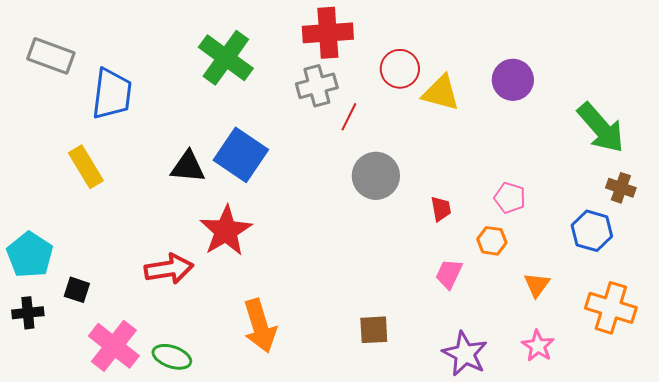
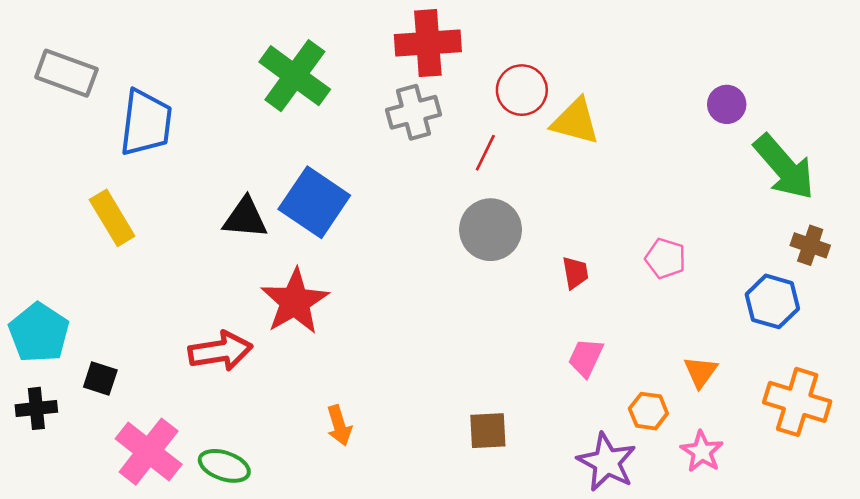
purple circle: (513, 80) -> (727, 104), moved, size x0.7
red line: (349, 117) -> (485, 153), moved
orange hexagon: (492, 241) -> (648, 411), moved
orange arrow: (260, 326) -> (339, 425), size x0.6

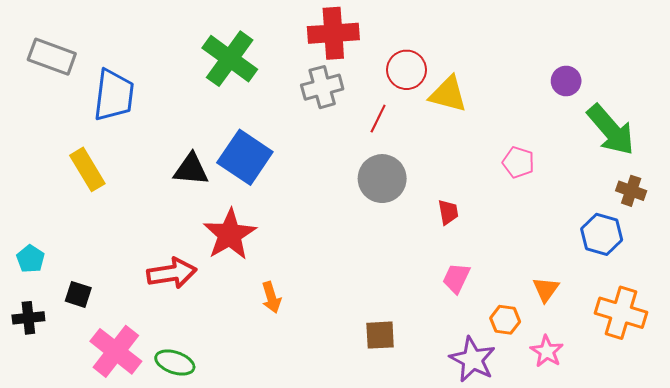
pink pentagon: (665, 258) -> (518, 162), moved
cyan pentagon: (39, 333) -> (30, 259), size x0.6
orange arrow: (339, 425) -> (271, 297), moved

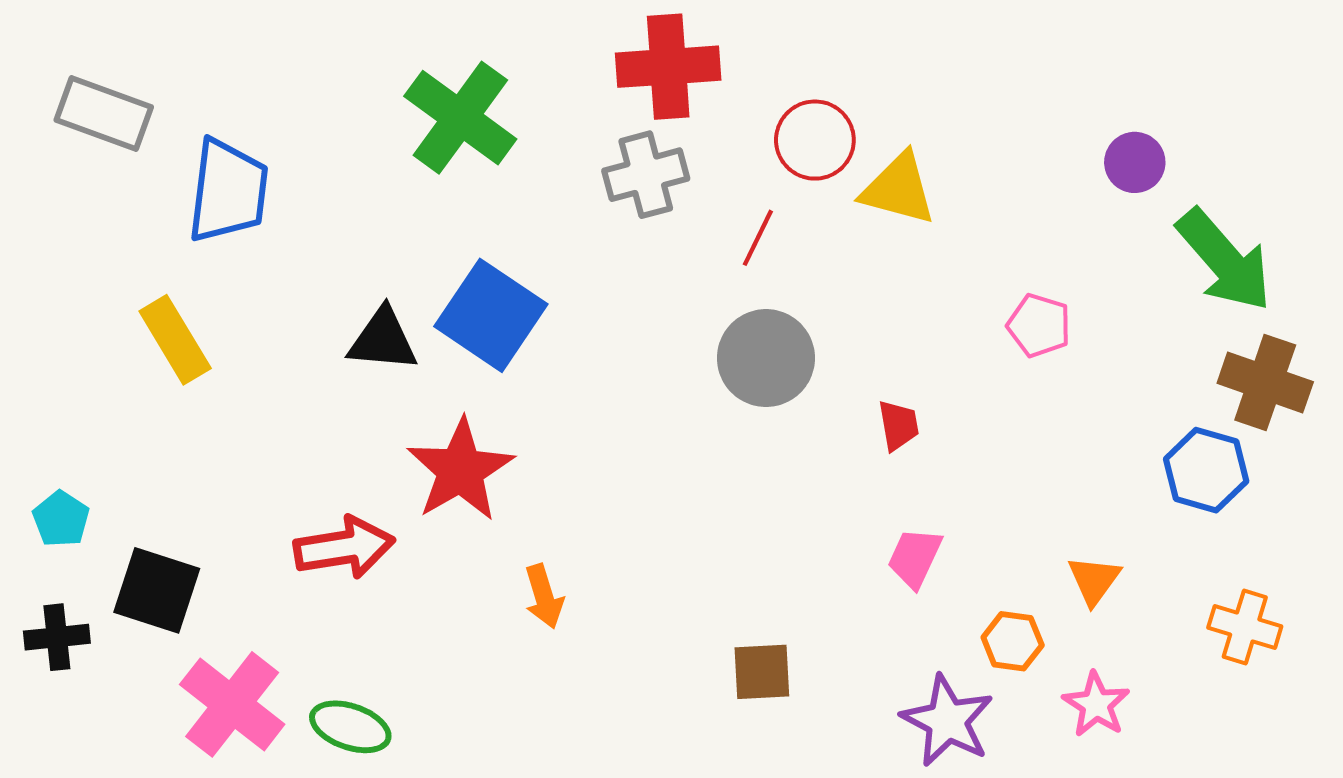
brown cross: (631, 191) -> (1265, 383), size x1.5
black square: (78, 294) -> (157, 590), size x1.6
orange cross: (621, 313) -> (1245, 627), size x0.7

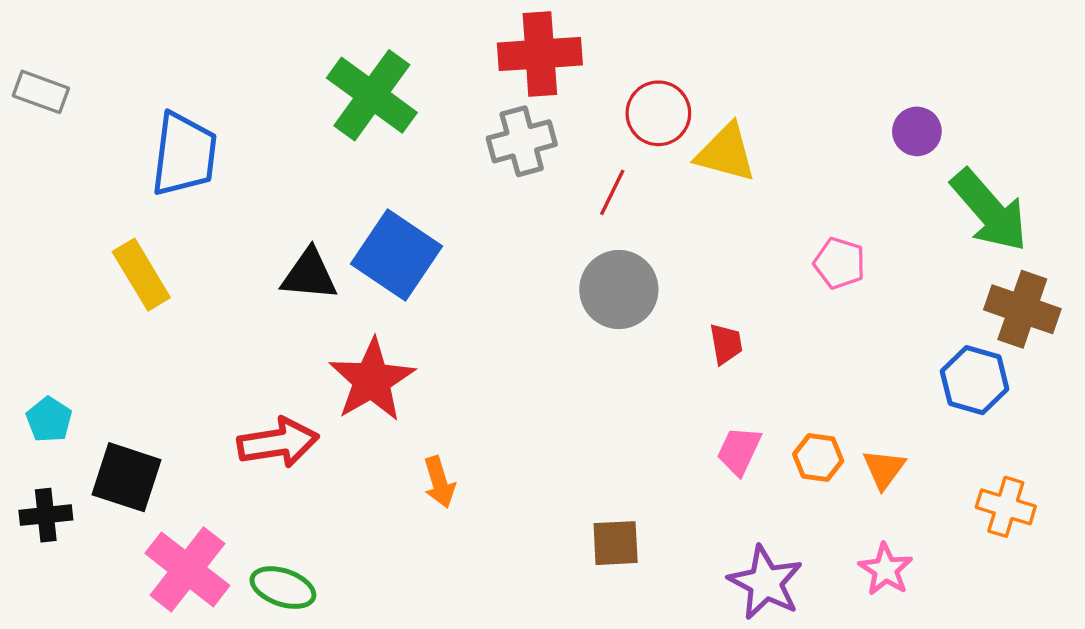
gray rectangle: (104, 114) -> (41, 92), moved, size x0.7
orange hexagon: (1013, 641) -> (818, 457), moved

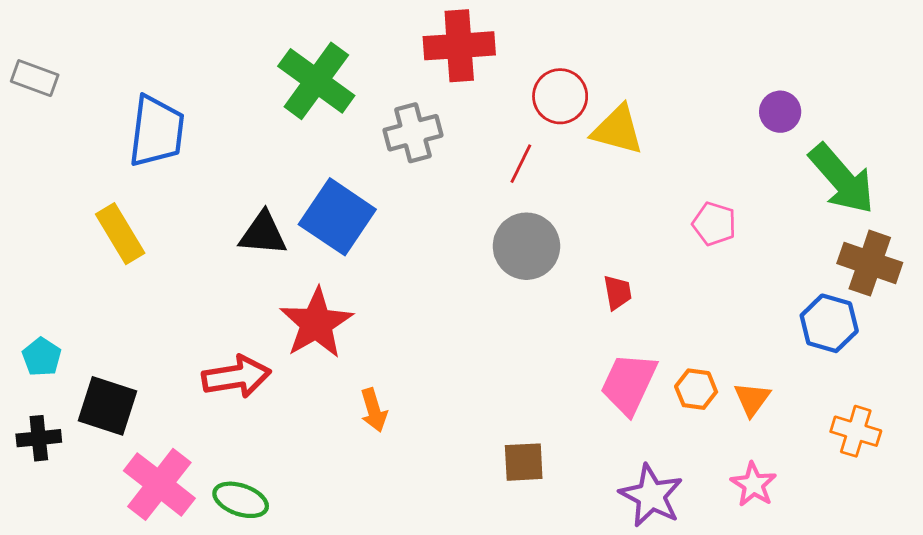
gray cross: (522, 141) -> (413, 133), moved
pink trapezoid: (739, 451) -> (629, 384), size x1.5

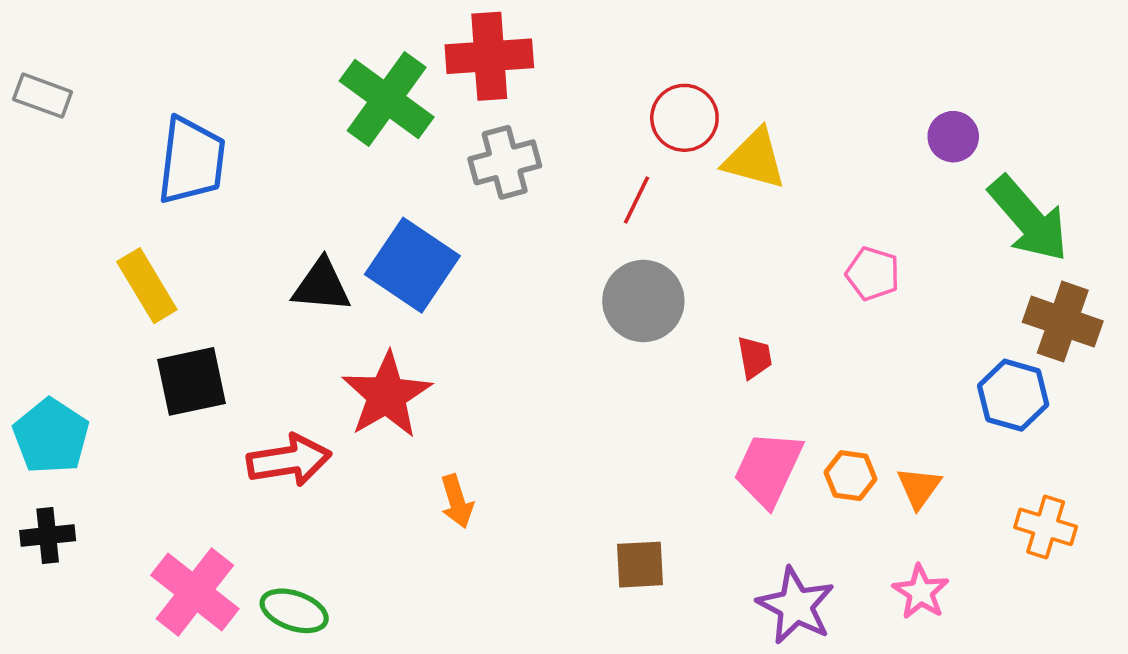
red cross: (459, 46) -> (489, 56), moved
cyan pentagon: (42, 357) -> (51, 436), size x1.6
black square: (107, 406) -> (191, 381), moved, turned -30

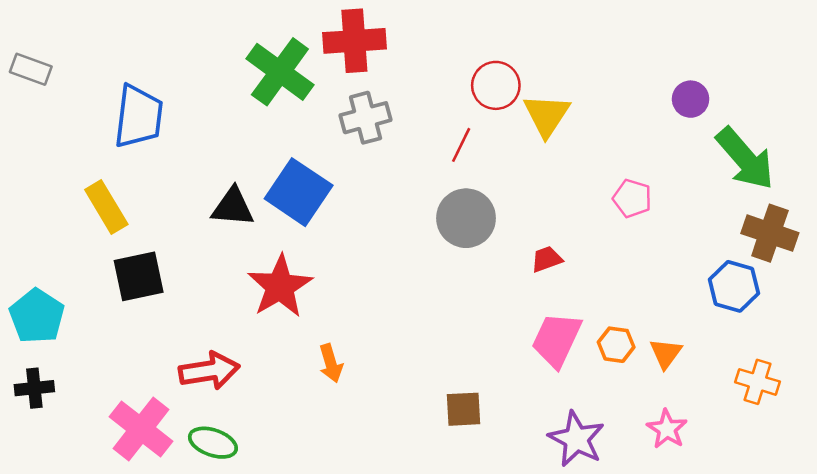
yellow triangle: (755, 159) -> (547, 115), turned 48
red trapezoid: (755, 357) -> (547, 259), turned -100
red arrow: (289, 460) -> (209, 371), moved

